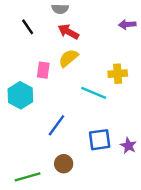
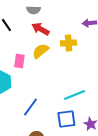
yellow cross: (118, 74) -> (68, 43), moved
cyan line: (94, 93) -> (74, 95), moved, turned -45

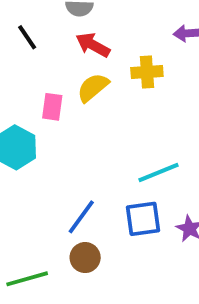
blue line: (30, 107) -> (81, 217), moved

